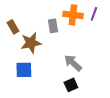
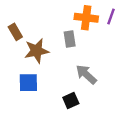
gray rectangle: (53, 26) -> (70, 39), moved
black square: (71, 85) -> (71, 100), moved

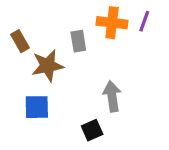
gray rectangle: (70, 39) -> (78, 41), moved
gray arrow: (86, 74) -> (112, 96), turned 40

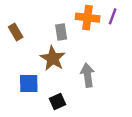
brown star: (48, 66) -> (53, 58), moved, turned -30
black square: (92, 130) -> (58, 102), moved

